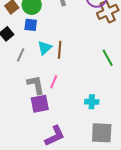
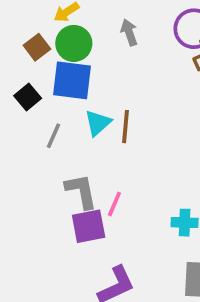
blue square: (31, 25) -> (72, 80), size x1.6
pink line: (54, 82) -> (114, 204), moved

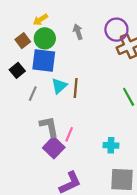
purple square: (89, 226) -> (54, 148), turned -35

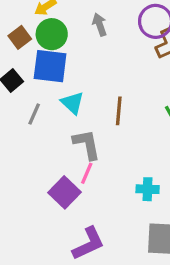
cyan triangle: (59, 86) -> (72, 103), turned -35
brown line: (76, 88) -> (119, 111), moved
gray L-shape: (49, 127) -> (87, 144), moved

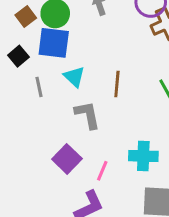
gray line: (34, 114) -> (39, 87), turned -36
pink line: (87, 173) -> (102, 171), moved
cyan cross: (148, 189) -> (143, 156), size x1.4

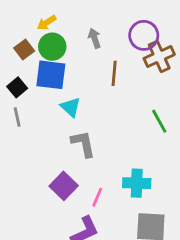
brown line: (117, 84) -> (114, 73), moved
gray line: (39, 87) -> (17, 117), moved

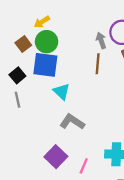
gray arrow: (94, 38) -> (101, 40), moved
gray L-shape: (83, 144) -> (72, 122), turned -45

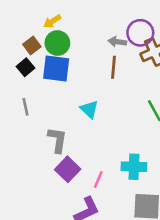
gray arrow: (101, 40) -> (117, 42), turned -63
black square: (17, 75) -> (26, 67), moved
cyan triangle: (62, 92) -> (89, 109), moved
gray L-shape: (72, 122) -> (57, 140), moved, turned 65

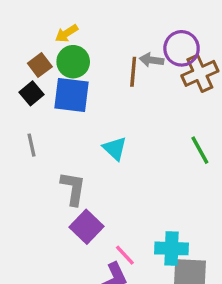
brown line: (114, 67) -> (133, 72), moved
cyan cross: (134, 167) -> (172, 248), moved
pink line: (98, 179) -> (125, 255), moved, turned -66

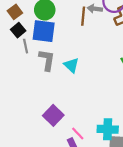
brown square: (40, 65) -> (15, 12), moved
gray line: (31, 145) -> (26, 46), moved
gray L-shape: (73, 188) -> (47, 60), moved

